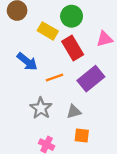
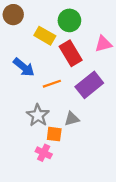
orange square: (82, 135) -> (54, 134), moved

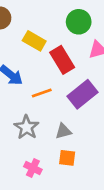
green circle: (69, 20) -> (79, 22), moved
orange square: (54, 134) -> (67, 158), moved

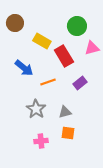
purple rectangle: (82, 94) -> (80, 83), size x0.6
pink cross: (33, 168) -> (41, 141), turned -32

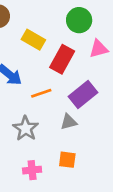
red rectangle: (64, 56) -> (62, 59), turned 60
purple rectangle: (80, 83) -> (83, 94), size x1.5
gray triangle: (65, 112) -> (69, 122), moved

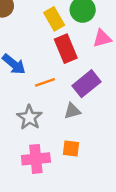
yellow rectangle: (33, 40) -> (54, 19), moved, turned 30
red rectangle: (62, 59) -> (66, 49), turned -52
pink cross: (32, 170) -> (36, 159), size x1.5

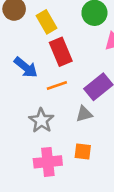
yellow rectangle: (54, 19) -> (46, 22), moved
red rectangle: (66, 49) -> (61, 52), moved

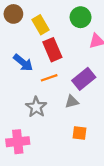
orange square: (83, 152) -> (79, 133), moved
pink cross: (48, 162) -> (18, 142), moved

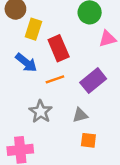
yellow rectangle: (40, 25) -> (33, 29), moved, turned 48
gray triangle: (72, 102) -> (80, 115), moved

